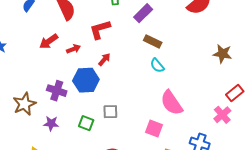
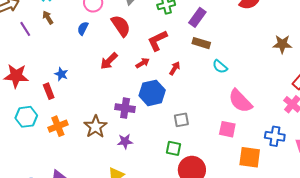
brown rectangle: (153, 41) -> (201, 43), moved
red arrow: (74, 49) -> (143, 63), moved
red arrow: (104, 60) -> (175, 68), moved
green square: (86, 123) -> (174, 148), moved

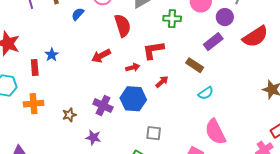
purple rectangle: (197, 17) -> (213, 42), moved
blue semicircle: (83, 28) -> (78, 14), moved
cyan semicircle: (220, 67) -> (206, 93), turned -91
brown star: (95, 127) -> (69, 115), size x0.6

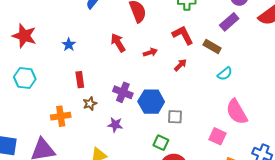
red L-shape: (153, 50) -> (183, 35), moved, turned 75
red arrow: (101, 56) -> (118, 43), turned 90
red rectangle: (35, 67) -> (80, 80), moved
blue hexagon: (133, 99) -> (151, 102), moved
orange cross: (34, 104) -> (61, 116), moved

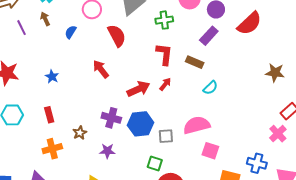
red L-shape: (183, 35) -> (164, 54), turned 40
red arrow: (150, 52) -> (138, 89), moved, size x1.6
red rectangle: (80, 80) -> (49, 115), moved
pink semicircle: (237, 112) -> (197, 125), moved, turned 112

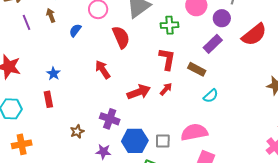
red rectangle: (49, 115) -> (48, 99), moved
blue hexagon: (141, 124) -> (135, 141), moved
orange cross: (52, 149) -> (22, 144), moved

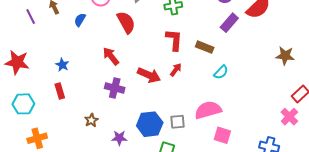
purple rectangle: (213, 44) -> (229, 23), moved
red arrow: (139, 92) -> (149, 75), turned 50
purple cross: (110, 119) -> (115, 88), moved

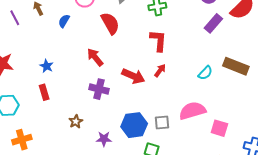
brown rectangle: (205, 47) -> (236, 66), moved, size x1.4
pink square: (222, 135) -> (219, 128), moved

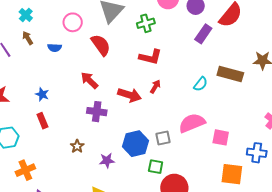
blue semicircle: (64, 21) -> (55, 48), turned -112
red L-shape: (158, 41) -> (150, 57), turned 105

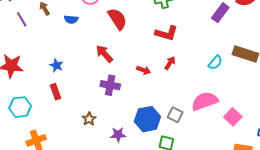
red arrow: (129, 95) -> (144, 70), size x0.6
pink square: (221, 137) -> (233, 117), turned 30
gray square: (163, 138) -> (175, 115), turned 35

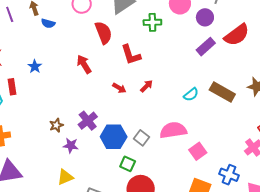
blue semicircle: (71, 19) -> (48, 23), moved
red L-shape: (166, 33) -> (131, 55), moved, turned 45
purple cross: (110, 85) -> (88, 121), moved, turned 30
red rectangle: (56, 92) -> (12, 87), moved
purple star: (118, 135) -> (71, 145), moved

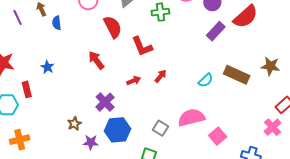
blue semicircle: (48, 23) -> (57, 23), turned 72
red arrow: (119, 88) -> (134, 81), turned -48
purple cross: (88, 121) -> (105, 102), moved
blue hexagon: (114, 137) -> (118, 130), moved

